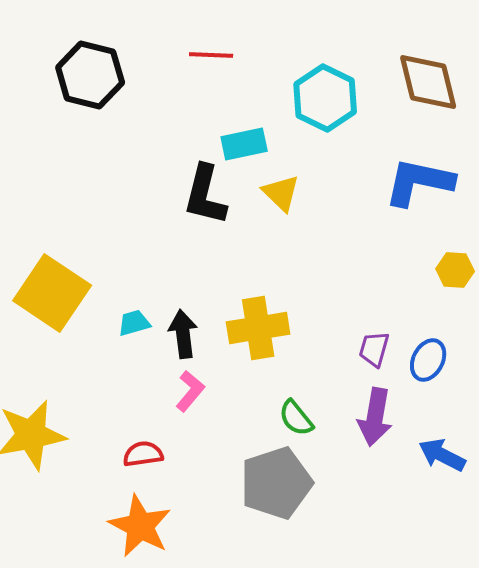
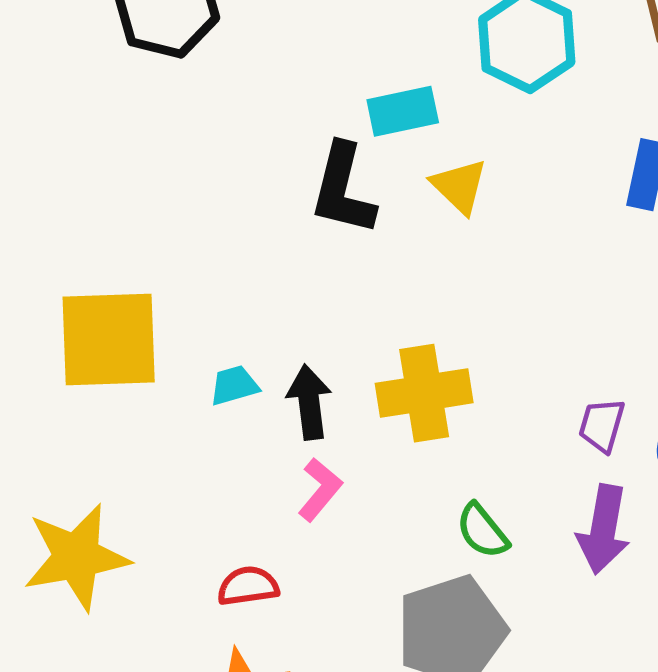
yellow square: (52, 293) -> (109, 339), turned -36

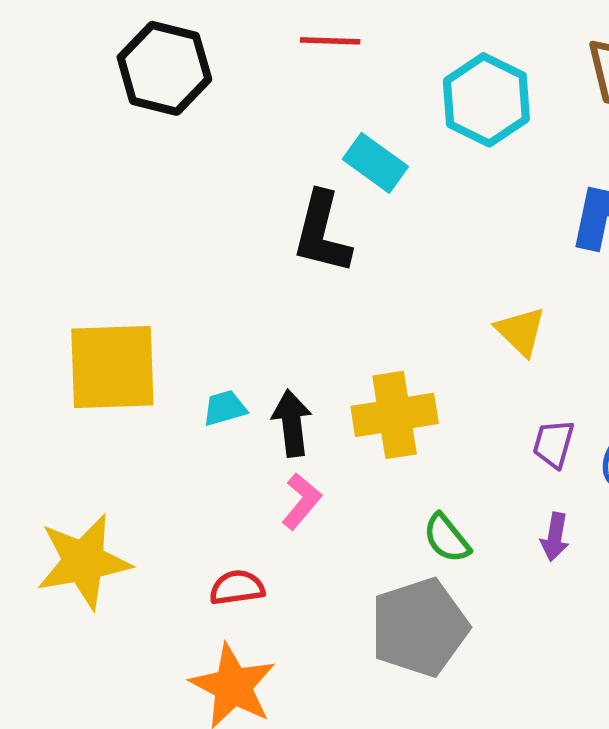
cyan rectangle: (403, 111) -> (375, 163), turned 48
yellow triangle: (459, 186) -> (521, 331), moved
purple arrow: (603, 529) -> (555, 537), size x0.6

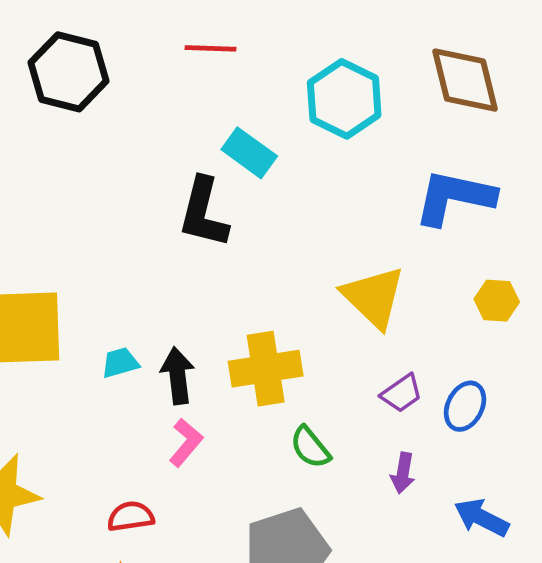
yellow triangle: (521, 331) -> (374, 297), size x1.5
purple trapezoid: (554, 444) -> (402, 393), turned -141
green semicircle: (447, 538) -> (310, 447), moved

